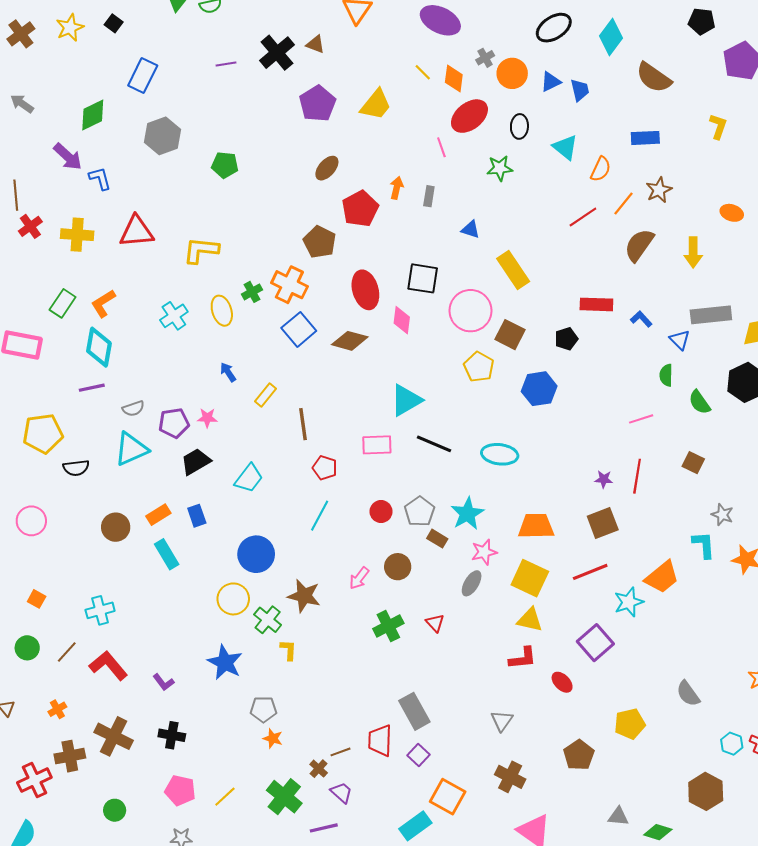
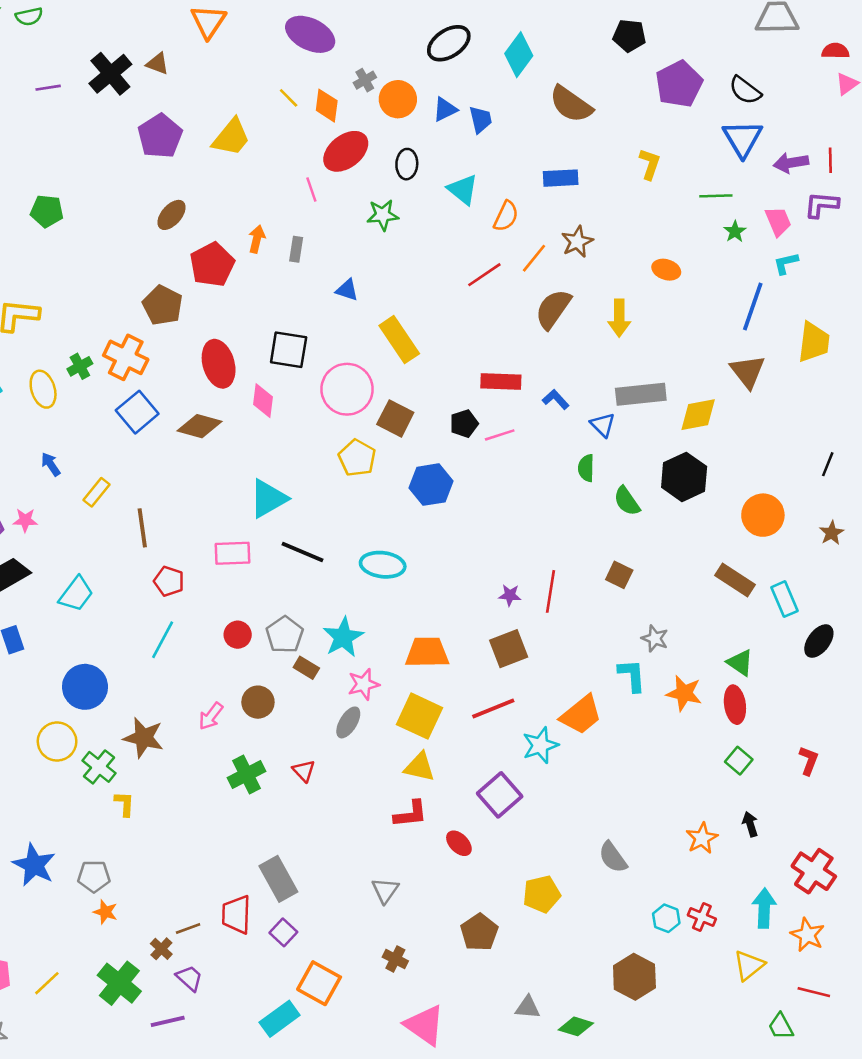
pink line: (641, 419) -> (500, 435), moved
blue star: (225, 662) -> (34, 865), moved
brown cross: (510, 777) -> (395, 959), size x0.7

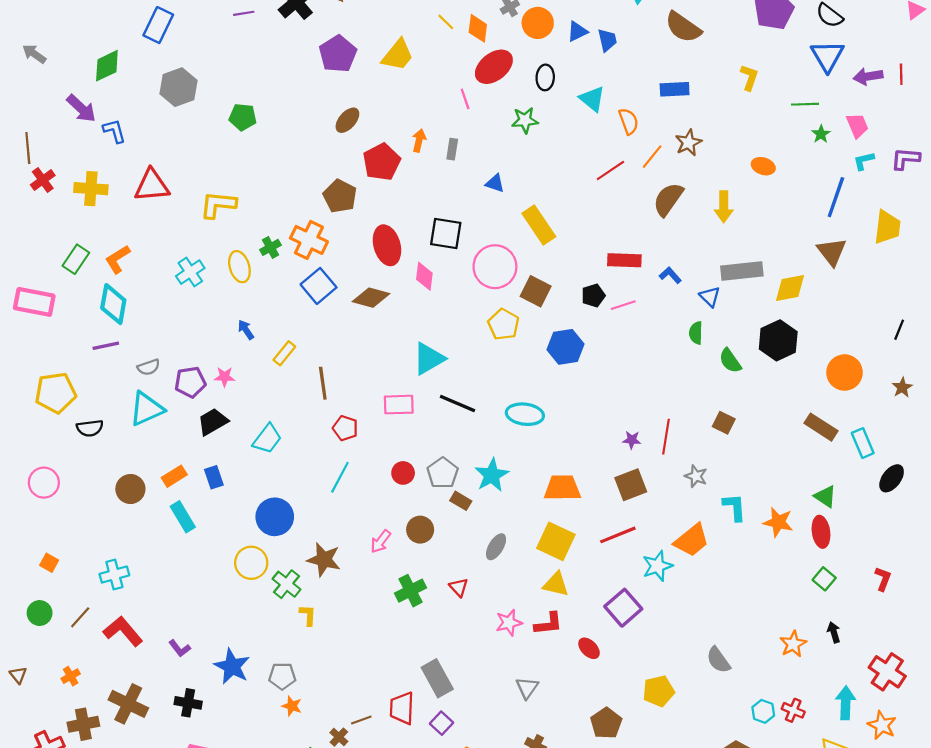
purple L-shape: (821, 205) -> (905, 159), moved
orange semicircle: (506, 216) -> (629, 121), turned -45
gray star: (655, 638) -> (696, 476), moved
pink star: (364, 684) -> (509, 623), moved

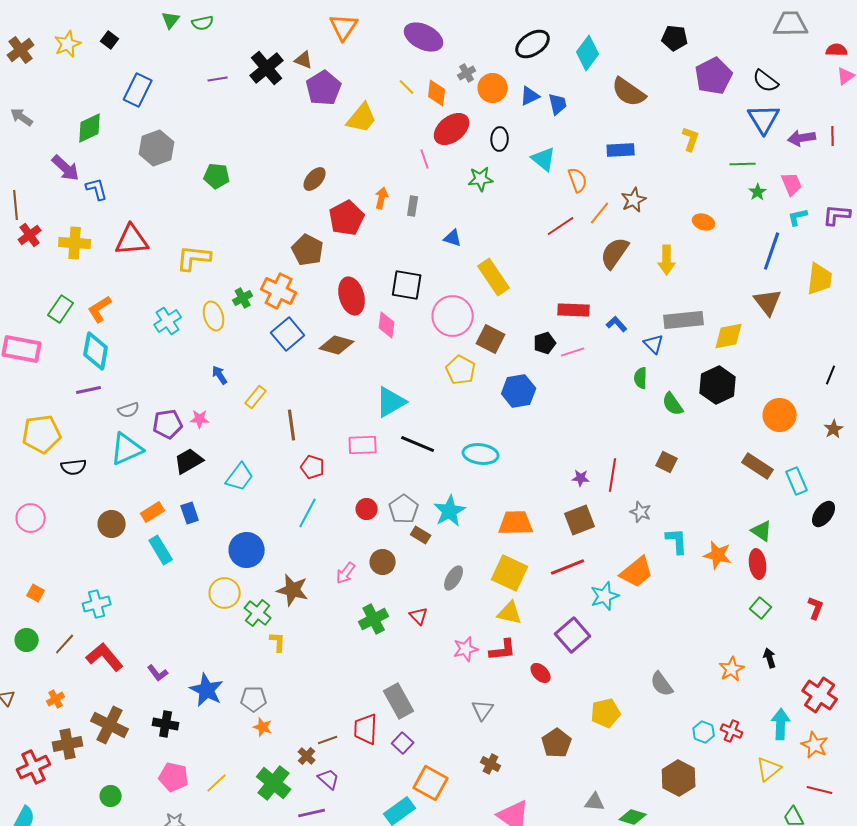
purple pentagon: (338, 54) -> (324, 88), moved

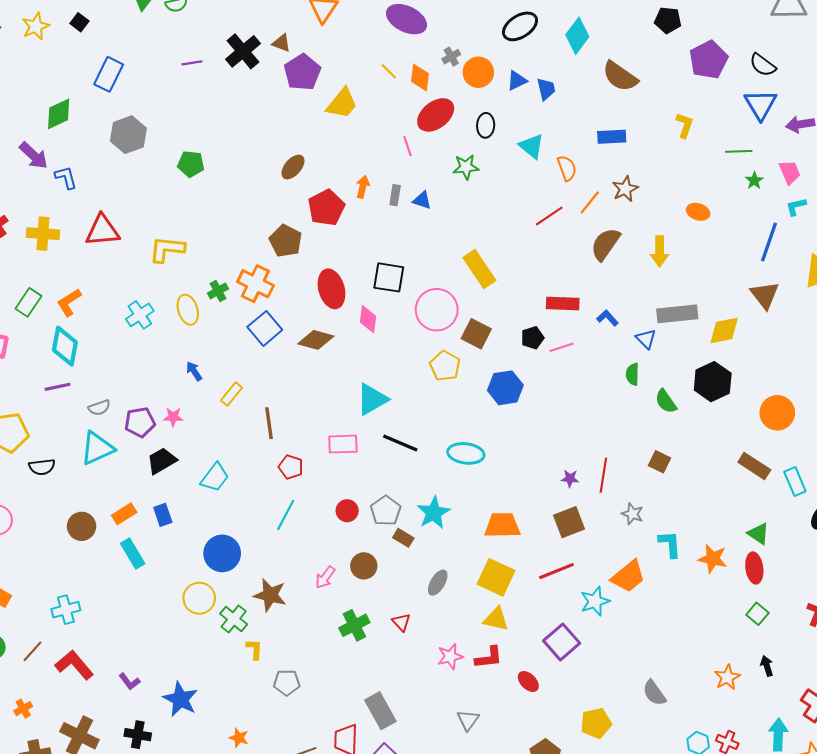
blue triangle: (453, 238) -> (422, 200), moved
gray pentagon: (254, 699) -> (287, 683), moved

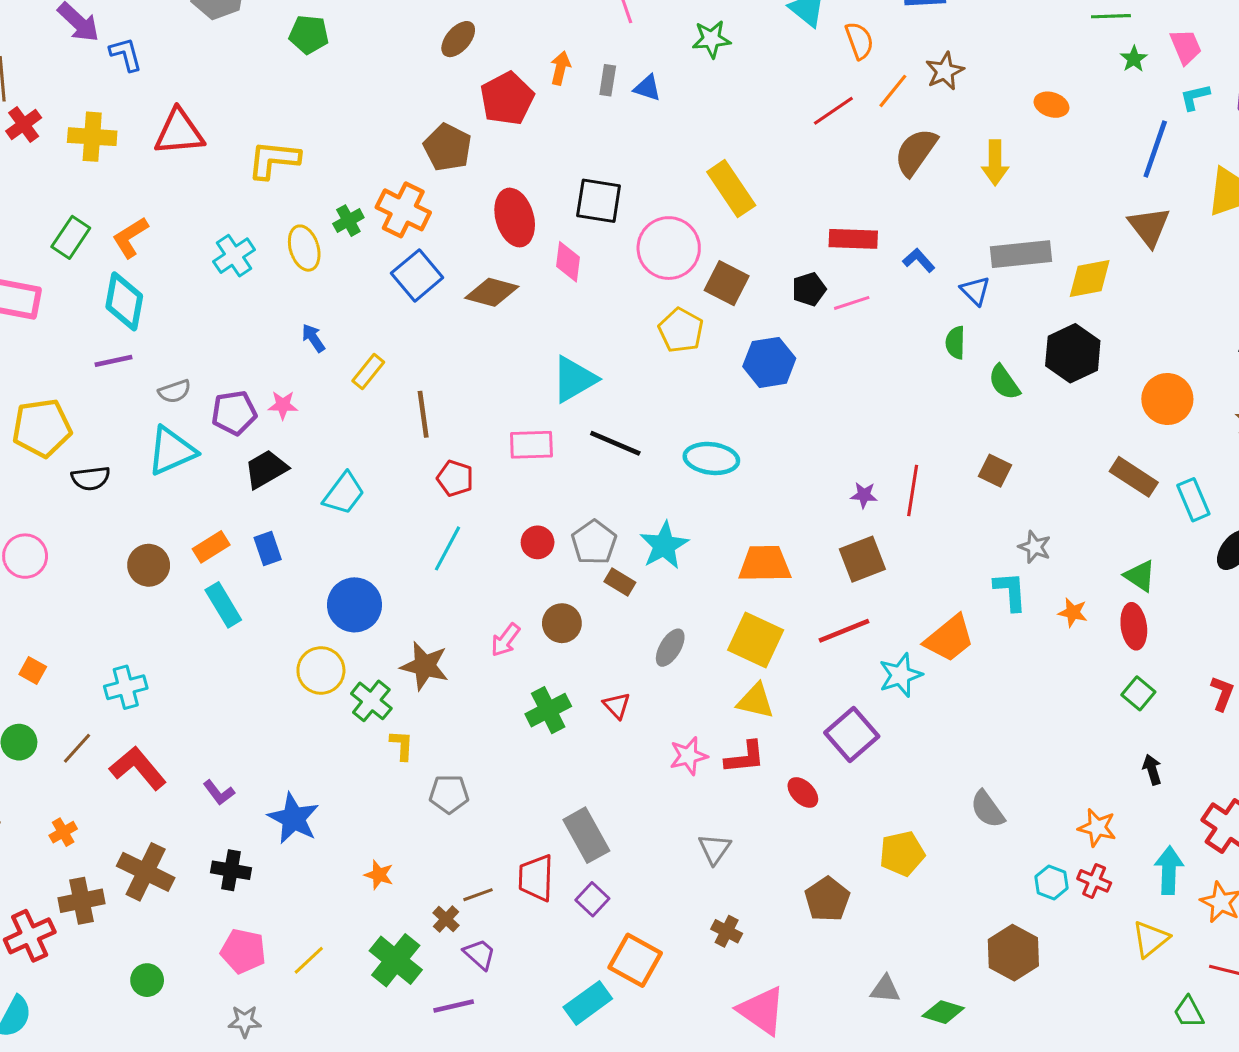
gray star: (632, 514) -> (1035, 547), moved
orange star: (713, 559) -> (1073, 613), size x0.7
orange star: (727, 677) -> (1097, 828), moved, turned -30

